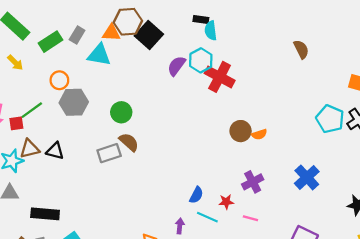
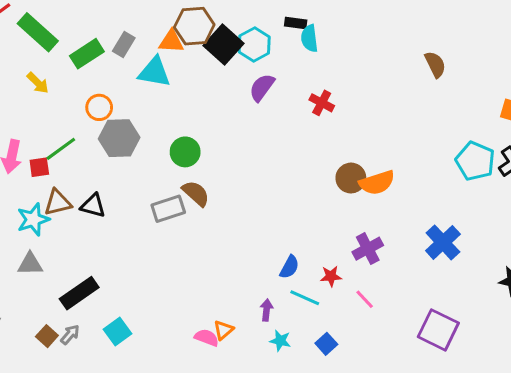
cyan hexagon: (201, 60) -> (254, 44), moved
red cross: (220, 77) -> (322, 103), size x0.6
orange semicircle: (259, 134) -> (377, 183), size x1.6
black rectangle: (45, 214) -> (79, 293), turned -40
pink line: (250, 218) -> (365, 299), turned 32

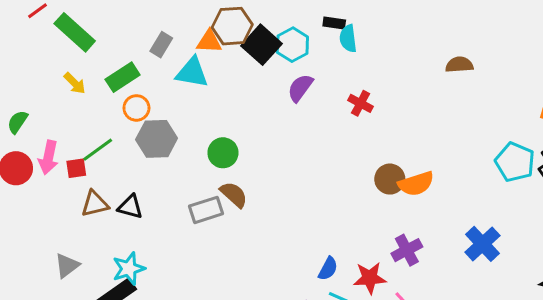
green rectangle: (87, 54) -> (123, 77), moved
brown semicircle: (435, 64) -> (459, 65), moved, turned -68
cyan star: (33, 219) -> (129, 269), moved
gray triangle: (30, 264) -> (67, 266), turned -36
red star: (331, 276) -> (370, 278), size x1.5

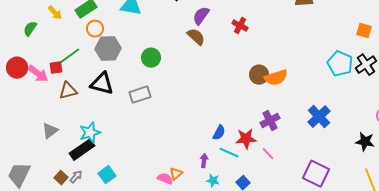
green semicircle: (18, 122) -> (30, 29), moved
pink arrow: (48, 157) -> (38, 74), moved, turned -65
brown semicircle: (234, 194) -> (196, 37), moved
black triangle: (130, 207) -> (102, 84), moved, size x1.4

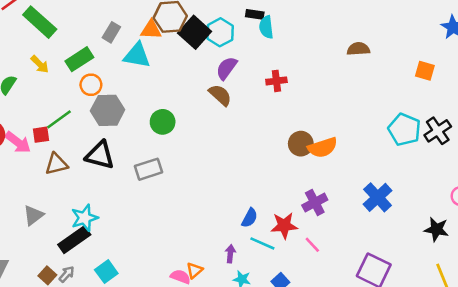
red cross: (240, 26) -> (276, 81), turned -35
orange square: (364, 31) -> (425, 71), moved

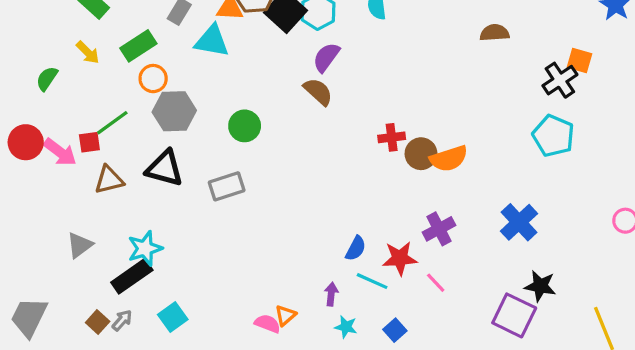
red cross: (276, 81) -> (392, 137), moved
black cross: (438, 131) -> (560, 80), moved
black star: (436, 229) -> (540, 286), moved

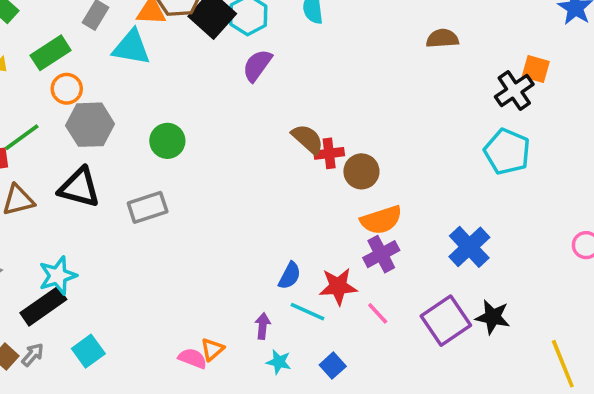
brown semicircle: (318, 92) -> (308, 139), moved
orange semicircle: (449, 159) -> (381, 220), moved
purple square: (514, 315) -> (446, 321), moved, turned 30

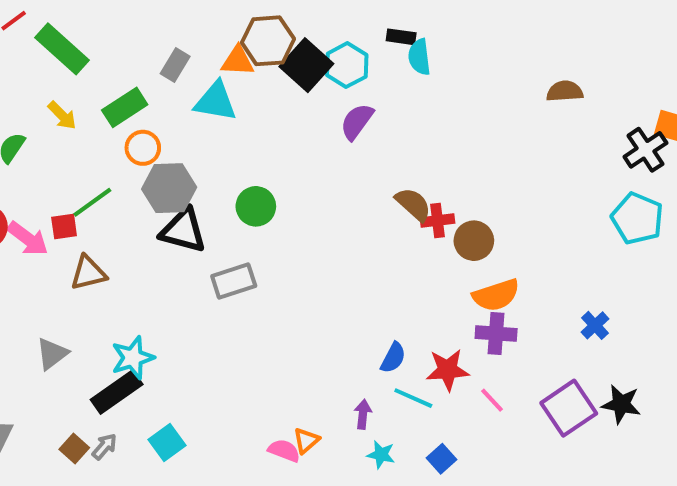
black triangle: (79, 188) -> (183, 231), moved
blue cross: (469, 247) -> (595, 325), size x0.6
purple cross: (381, 254) -> (496, 334), turned 32

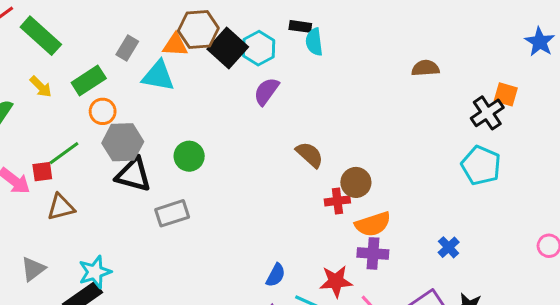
red cross: (438, 220) -> (337, 201), moved
blue semicircle: (393, 358) -> (276, 275), moved

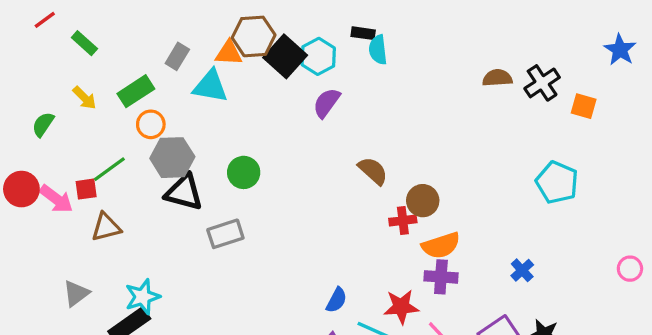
green rectangle: (41, 36) -> (84, 43), size x0.6
black cross: (487, 113) -> (542, 83), moved

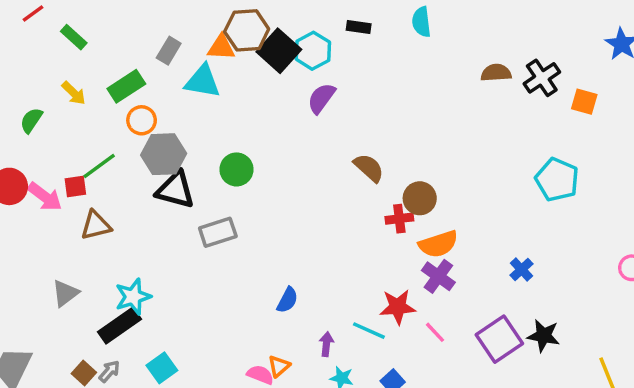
cyan semicircle: (378, 50) -> (421, 22), moved
purple cross: (441, 277) -> (438, 276), turned 32
blue semicircle: (336, 300) -> (287, 300), moved

